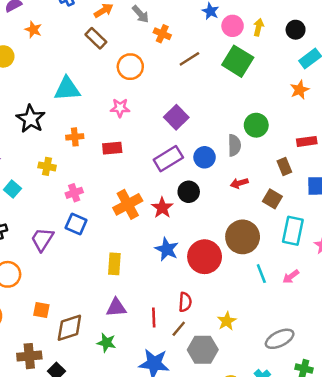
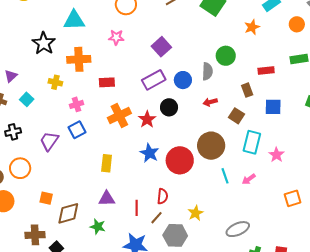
orange star: (300, 90) -> (252, 27), moved
orange cross: (75, 137) -> (79, 59), size x1.6
red rectangle: (112, 148) -> (107, 82), moved
blue square: (76, 224) -> (77, 130), turned 36

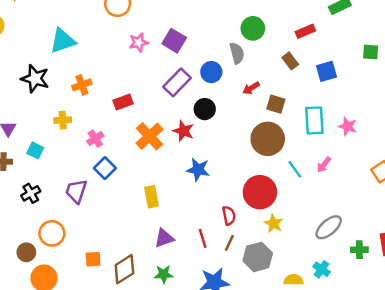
pink star: (116, 37) -> (139, 43), moved
orange cross: (79, 59) -> (82, 85), size x0.7
brown square: (236, 116) -> (276, 104), moved
red circle: (180, 160) -> (260, 192), moved

